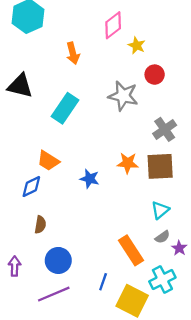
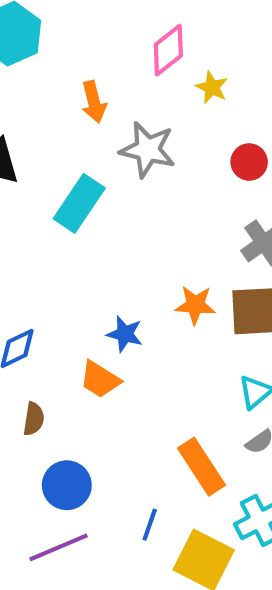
red circle: (155, 75) -> (249, 162), moved
gray star: (123, 96) -> (148, 150), moved
orange trapezoid: (48, 161) -> (100, 380), moved

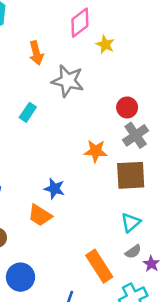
red circle: (249, 162) -> (127, 107), moved
cyan rectangle: (79, 203) -> (28, 112), size x0.6
orange star: (195, 305) -> (96, 151), moved

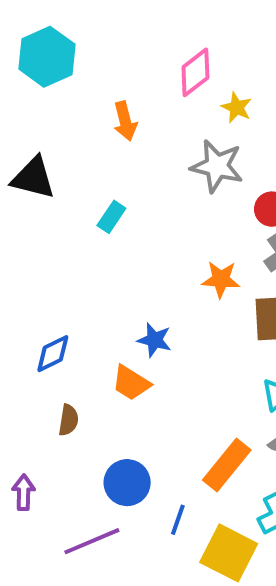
gray star: (68, 81) -> (217, 166), moved
orange rectangle: (99, 266) -> (227, 465), turned 72
blue circle: (20, 277) -> (127, 483), moved

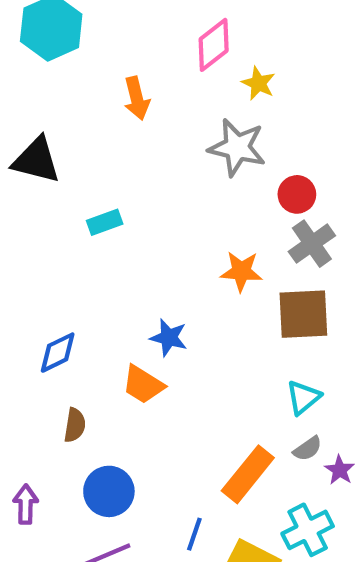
cyan rectangle: (111, 217) -> (105, 222), moved, turned 36
blue circle: (127, 483) -> (109, 491), moved

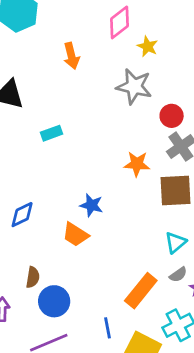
brown semicircle: (75, 425) -> (33, 277), moved
blue line: (194, 534) -> (107, 328), turned -30

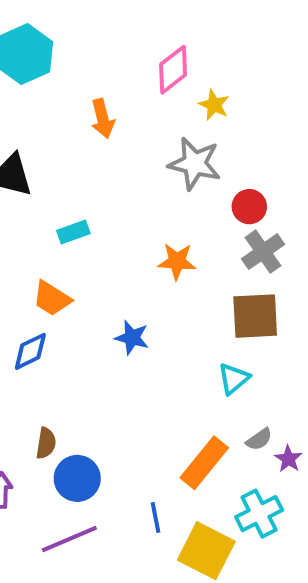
orange star: (137, 164) -> (177, 261), moved
orange trapezoid: (75, 235) -> (52, 298), moved
cyan triangle: (176, 243) -> (234, 379), moved

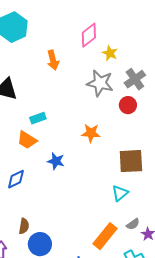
gray cross: (263, 252) -> (135, 79), moved
orange trapezoid: (52, 298) -> (27, 140), moved
blue star: (132, 338) -> (56, 161), moved

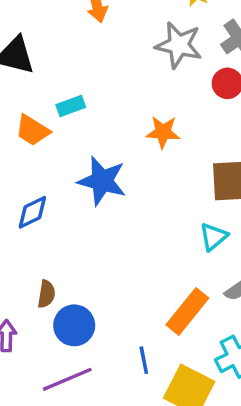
orange trapezoid: (27, 140) -> (32, 130), moved
blue star: (56, 161) -> (102, 181), size x1.6

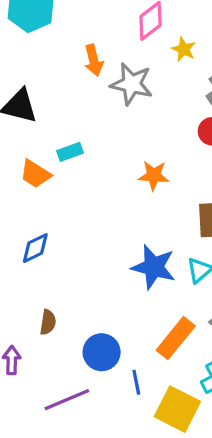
gray star: (179, 45) -> (132, 84), moved
blue star: (102, 181) -> (154, 267), moved
blue circle: (74, 325) -> (102, 352), moved

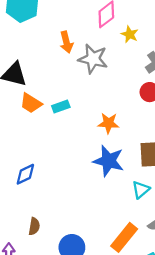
cyan rectangle: (70, 152) -> (61, 106), moved
orange trapezoid: (35, 174) -> (31, 103), moved
blue star: (154, 267) -> (109, 161), moved

